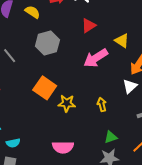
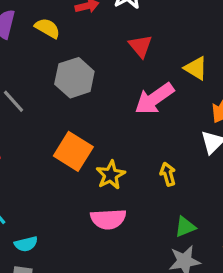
red triangle: (89, 26) -> (140, 46), turned -35
yellow star: (67, 103) -> (111, 175), turned -30
pink semicircle: (63, 147) -> (108, 219), moved

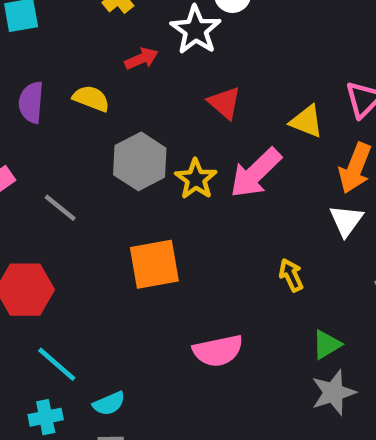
orange square: (73, 151) -> (154, 264), turned -33
yellow star: (111, 175) -> (196, 179), moved

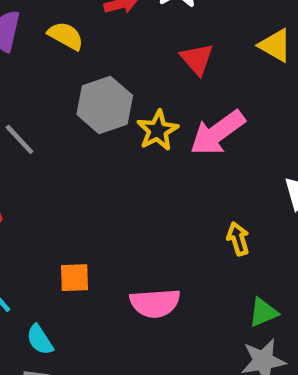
yellow triangle: (307, 121) -> (275, 45), moved
orange square: (154, 264) -> (74, 278), moved, size x0.6
cyan semicircle: (109, 404) -> (40, 340), turned 72

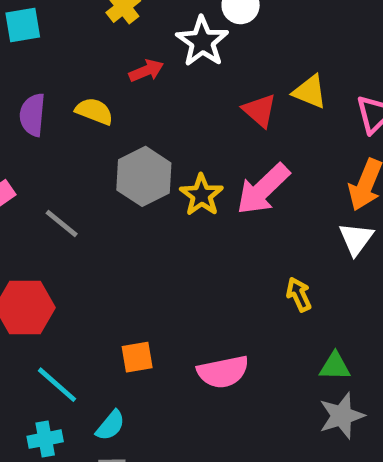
red triangle: (197, 59) -> (260, 110), moved
green triangle: (263, 312) -> (335, 366), turned 32
cyan semicircle: (40, 340) -> (110, 425), turned -100

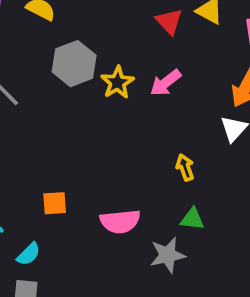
pink arrow: (263, 189) -> (166, 83), size x0.7
green triangle: (335, 366) -> (192, 219), moved
gray star: (342, 416) -> (168, 255), moved

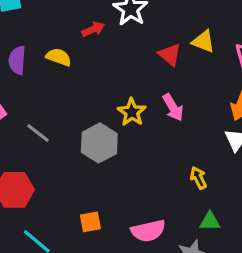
gray hexagon: (74, 64) -> (99, 143), moved
pink arrow: (166, 83) -> (173, 107), turned -76

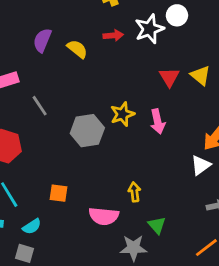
yellow arrow: (198, 178) -> (134, 192), moved
green triangle: (210, 221) -> (157, 225), turned 30

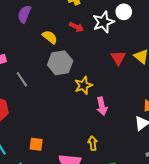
red arrow: (113, 35) -> (76, 27), turned 32
purple semicircle: (42, 40) -> (24, 14), moved
pink arrow: (158, 121) -> (102, 106), moved
gray hexagon: (87, 131) -> (60, 63), moved

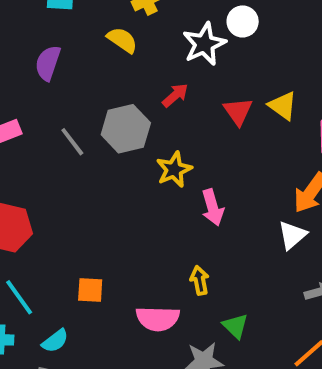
purple semicircle: (24, 14) -> (48, 63), moved
red arrow: (76, 27) -> (175, 95), moved, turned -64
yellow semicircle: (50, 37) -> (122, 40), moved
gray line: (22, 79) -> (72, 142), moved

